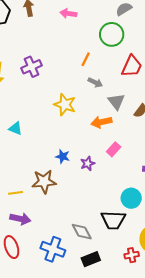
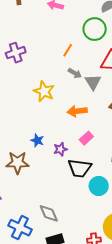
gray triangle: (116, 102) -> (93, 82), moved
black trapezoid: (113, 220) -> (80, 168), moved

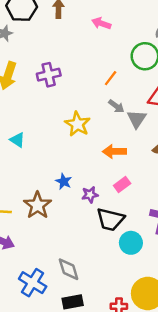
brown star: (17, 163) -> (37, 205), turned 30

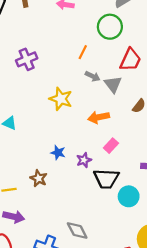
brown star: (37, 205) -> (39, 178), size x0.7

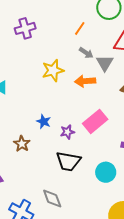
yellow star: (61, 99) -> (53, 70), turned 30
orange arrow: (98, 117) -> (85, 81), moved
pink rectangle: (111, 146) -> (95, 121), size x1.6
black trapezoid: (106, 179) -> (68, 161), moved

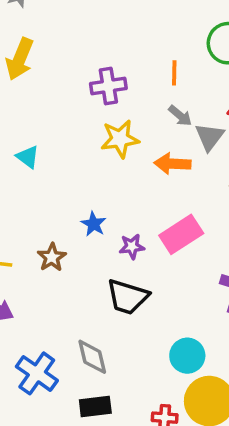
purple cross: (25, 28) -> (108, 86), moved
orange line: (80, 28) -> (174, 73), turned -40
cyan circle: (106, 172) -> (187, 356), moved

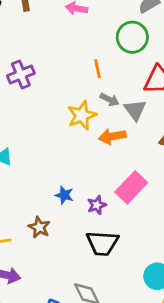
purple cross: (108, 86) -> (21, 75), moved
yellow star: (120, 139) -> (82, 115), moved

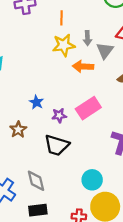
orange line: (98, 69) -> (62, 18), moved
gray arrow: (109, 100) -> (87, 38), turned 48
brown star: (39, 227) -> (18, 130), moved

